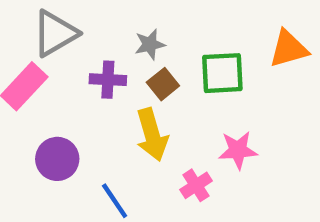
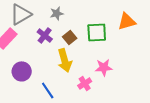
gray star: (150, 44) -> (57, 13), moved
purple cross: (108, 80) -> (45, 35), turned 35

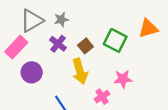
gray star: (57, 13) -> (61, 20), moved
green square: (97, 32) -> (115, 40), turned 30
purple circle: (22, 71) -> (32, 72), moved

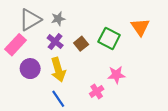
orange triangle: (148, 28) -> (140, 27), turned -48
yellow arrow: (80, 71) -> (58, 70), moved

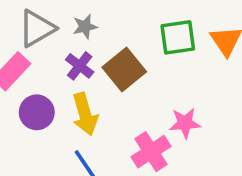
green square: (109, 38) -> (178, 37), moved, turned -35
brown square: (81, 44) -> (124, 69), size x1.6
pink cross: (97, 91) -> (151, 152), size x1.5

